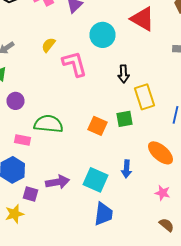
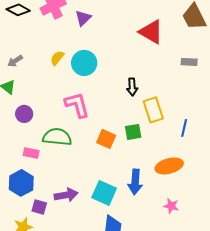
cyan circle: (102, 35) -> (84, 63), moved
pink L-shape: (74, 64) -> (77, 105), moved
orange ellipse: (160, 153) -> (169, 166), turned -56
blue arrow: (126, 169) -> (135, 182), size x1.4

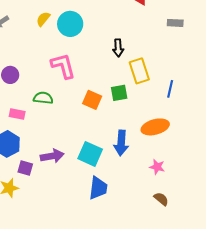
green semicircle: (57, 137) -> (43, 98), size x0.7

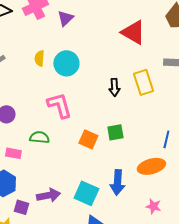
yellow semicircle: (43, 19) -> (39, 58), turned -35
yellow rectangle: (139, 71) -> (143, 82), moved
blue line: (170, 89) -> (166, 139), moved

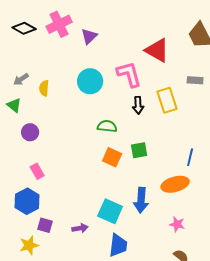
yellow semicircle: (39, 58) -> (44, 88), moved
pink L-shape: (59, 105) -> (129, 74), moved
green semicircle: (39, 137) -> (107, 126), moved
pink rectangle: (13, 153) -> (37, 171), turned 49
purple arrow: (48, 195) -> (80, 228), moved, size x0.7

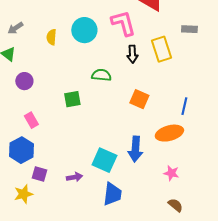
yellow semicircle: (44, 88) -> (51, 37), moved
green square: (139, 150) -> (72, 99), moved
orange square: (112, 157) -> (139, 99), moved

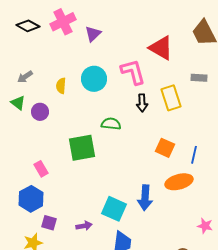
purple circle: (24, 81) -> (40, 112), moved
green square: (72, 99) -> (82, 148), size x1.6
orange square: (139, 99) -> (165, 148), moved
pink star: (171, 173) -> (205, 226), moved

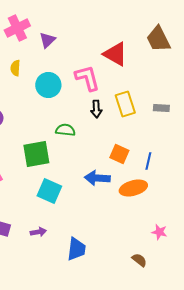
gray rectangle: (199, 78) -> (161, 108), moved
yellow semicircle: (61, 86) -> (15, 68), moved
blue arrow: (145, 198) -> (97, 178), moved, turned 90
cyan square: (114, 209) -> (49, 191), moved

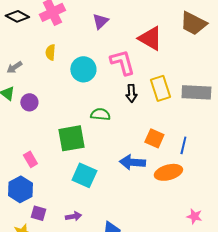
brown trapezoid: (158, 39) -> (193, 23), turned -36
purple triangle: (47, 40) -> (100, 21), moved
gray rectangle: (161, 108) -> (196, 92), size x1.8

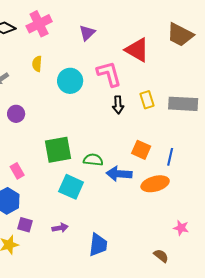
yellow rectangle: (160, 88) -> (147, 100), size x0.7
green semicircle: (100, 114) -> (93, 160), moved

